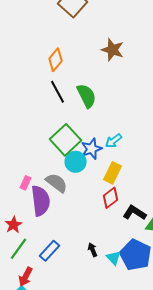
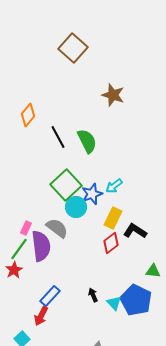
orange diamond: (56, 60) -> (28, 115), moved
black L-shape: (134, 213) -> (135, 231), moved
green line: (18, 249) -> (19, 249), moved
red arrow: (26, 277) -> (41, 316), moved

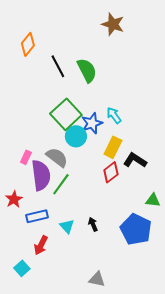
cyan arrow: (114, 186) -> (114, 115), turned 90
green line: (19, 249) -> (61, 184), moved
blue rectangle: (50, 296) -> (37, 216), moved, turned 35
cyan triangle: (114, 303) -> (67, 226), moved

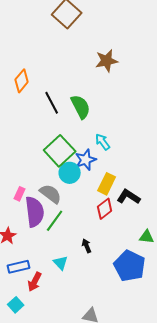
brown star: (113, 24) -> (107, 61), turned -30
cyan arrow: (114, 115) -> (103, 142), moved
blue rectangle: (37, 216) -> (19, 267), moved
black arrow: (93, 224) -> (87, 246), moved

